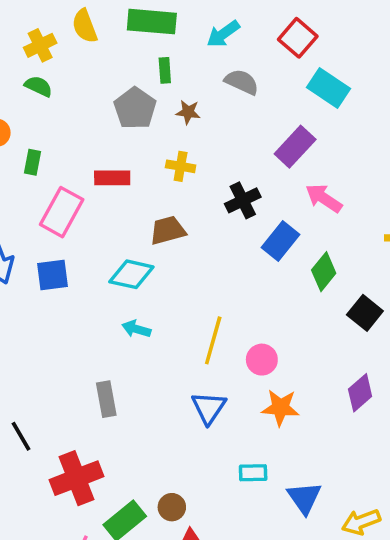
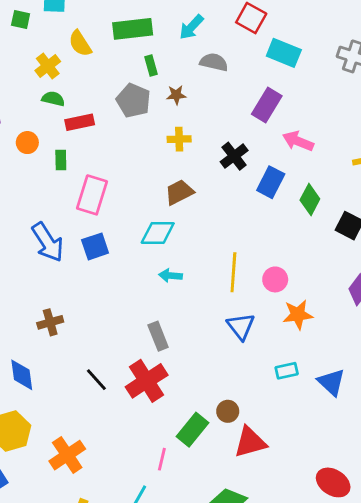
red rectangle: (112, 178) -> (80, 122), moved
red cross: (77, 478) -> (147, 381), moved

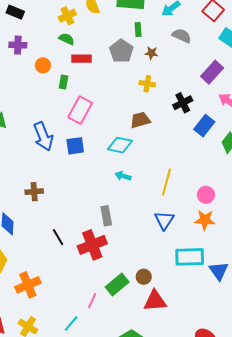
pink circle: (275, 279) -> (206, 195), moved
cyan rectangle: (287, 371) -> (190, 257), size x1.8

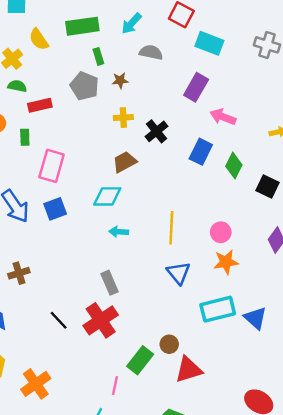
black cross: (183, 103) -> (156, 131), moved

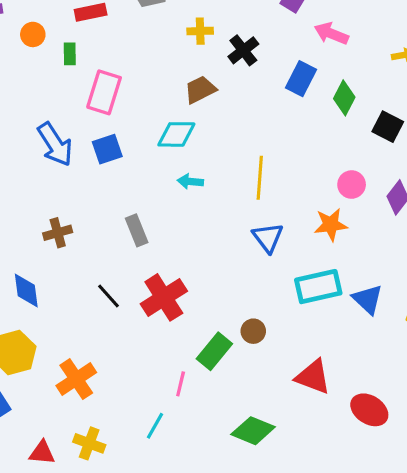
pink circle: (221, 232) -> (352, 185), moved
gray rectangle: (109, 283) -> (137, 230), moved
red triangle: (189, 370) -> (313, 377), moved, turned 36

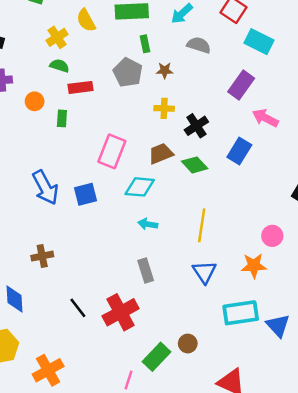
pink rectangle: (104, 92) -> (112, 151), moved
green diamond: (344, 98) -> (195, 165), moved, turned -75
gray rectangle: (137, 230) -> (146, 271), moved

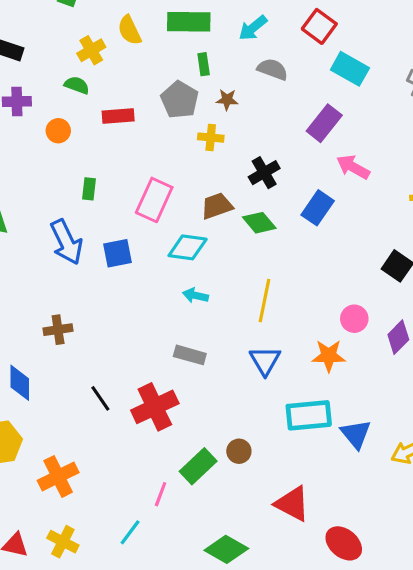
green semicircle: (59, 66) -> (77, 85), moved
yellow cross: (164, 108) -> (211, 138), moved
green rectangle: (62, 118) -> (89, 189), moved
gray rectangle: (146, 271) -> (190, 355), turned -60

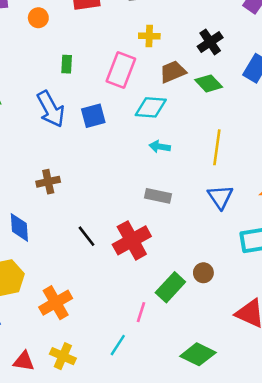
yellow cross: (211, 138) -> (149, 36), moved

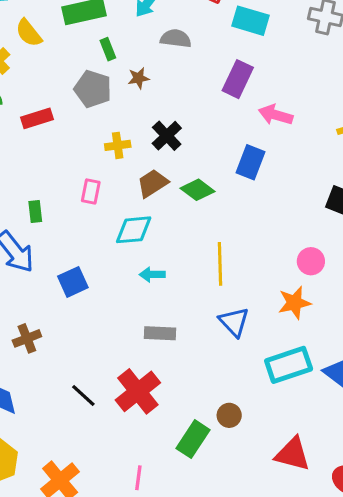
black cross: (210, 42) -> (167, 136), moved
green rectangle: (67, 64) -> (35, 211), moved
pink rectangle: (121, 70) -> (91, 191), size x0.6
blue square: (93, 116) -> (73, 282), moved
pink line: (141, 312) -> (138, 478), moved

